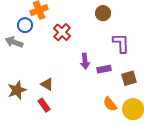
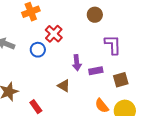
blue circle: (25, 25) -> (38, 50), moved
brown triangle: (47, 84) -> (64, 86), moved

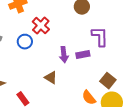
purple rectangle: (96, 71) -> (83, 55), moved
brown square: (121, 80) -> (108, 81), moved, turned -35

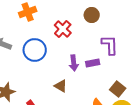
red cross: (41, 26) -> (63, 29), moved
blue circle: (25, 42) -> (35, 50), size x1.5

